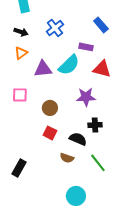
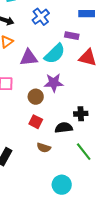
blue rectangle: (101, 25) -> (87, 14), turned -49
purple star: (86, 97) -> (54, 83), moved
black semicircle: (78, 139) -> (64, 128), turned -30
brown semicircle: (67, 158) -> (44, 148), moved

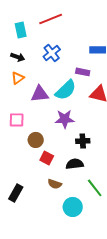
brown circle: (36, 97) -> (36, 140), moved
black cross: (81, 114) -> (83, 141), moved
cyan circle: (62, 185) -> (73, 207), moved

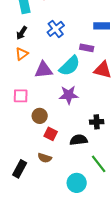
black arrow: (18, 57) -> (22, 33), turned 104
black cross: (83, 141) -> (97, 122), moved
brown semicircle: (55, 184) -> (45, 158), moved

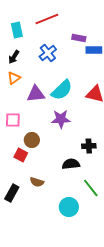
purple rectangle: (87, 48) -> (79, 38), moved
red square: (51, 134) -> (21, 155), moved

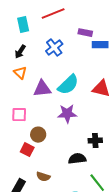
orange triangle: (14, 78) -> (20, 73), turned -40

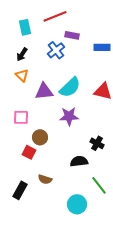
purple rectangle: (85, 33) -> (72, 35), moved
black cross: (95, 141) -> (97, 143), turned 32

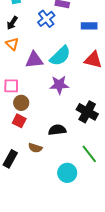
blue rectangle: (102, 47) -> (89, 26), moved
brown circle: (40, 137) -> (21, 103), moved
black cross: (97, 143) -> (87, 112), size x1.5
black semicircle: (79, 161) -> (57, 130), moved

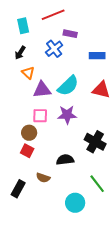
orange triangle: (12, 44) -> (28, 73), moved
pink square: (11, 86) -> (40, 116), moved

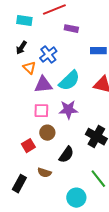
cyan rectangle: (23, 26) -> (24, 21), turned -70
blue cross: (54, 49) -> (48, 55), moved
brown circle: (29, 133) -> (47, 133), moved
red square: (27, 151) -> (28, 146), turned 32
black semicircle: (65, 160) -> (66, 155), turned 132

